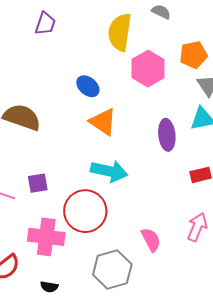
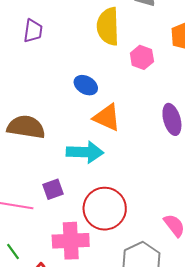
pink hexagon: (148, 69) -> (142, 57), size x0.7
cyan arrow: (109, 171) -> (85, 152), moved

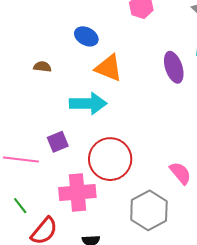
brown semicircle: (26, 127) -> (42, 67), moved, size x0.5

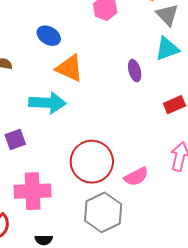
purple ellipse: (174, 67) -> (135, 71), size x0.7
red circle: (110, 159) -> (92, 162), moved
pink semicircle: (180, 173) -> (136, 177), turned 100

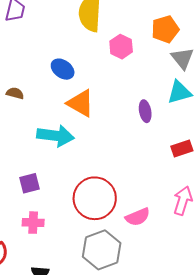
purple square: (15, 140) -> (30, 183), moved
pink cross: (33, 191) -> (33, 223), size x0.6

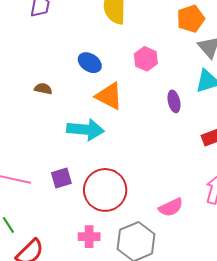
pink hexagon: (121, 47) -> (146, 59), moved
red circle: (95, 198) -> (105, 190), moved
pink cross: (33, 223) -> (89, 237), moved

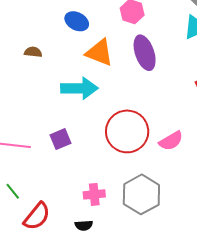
purple ellipse: (174, 101) -> (145, 53), moved, size x1.6
red circle: (105, 190) -> (127, 131), moved
pink semicircle: (171, 207) -> (171, 141), moved

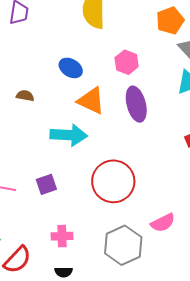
pink semicircle: (171, 141) -> (163, 223), moved
pink cross: (94, 194) -> (62, 236), moved

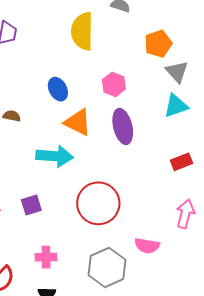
blue ellipse: (71, 68) -> (58, 89), turned 30
pink semicircle: (163, 223) -> (147, 246), turned 35

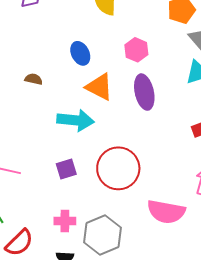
purple square: (31, 205) -> (66, 169), moved
pink semicircle: (147, 246) -> (166, 212), size x1.5
gray hexagon: (107, 267) -> (103, 235), moved

